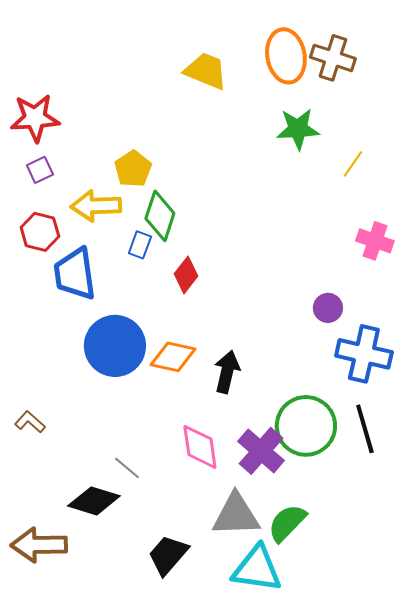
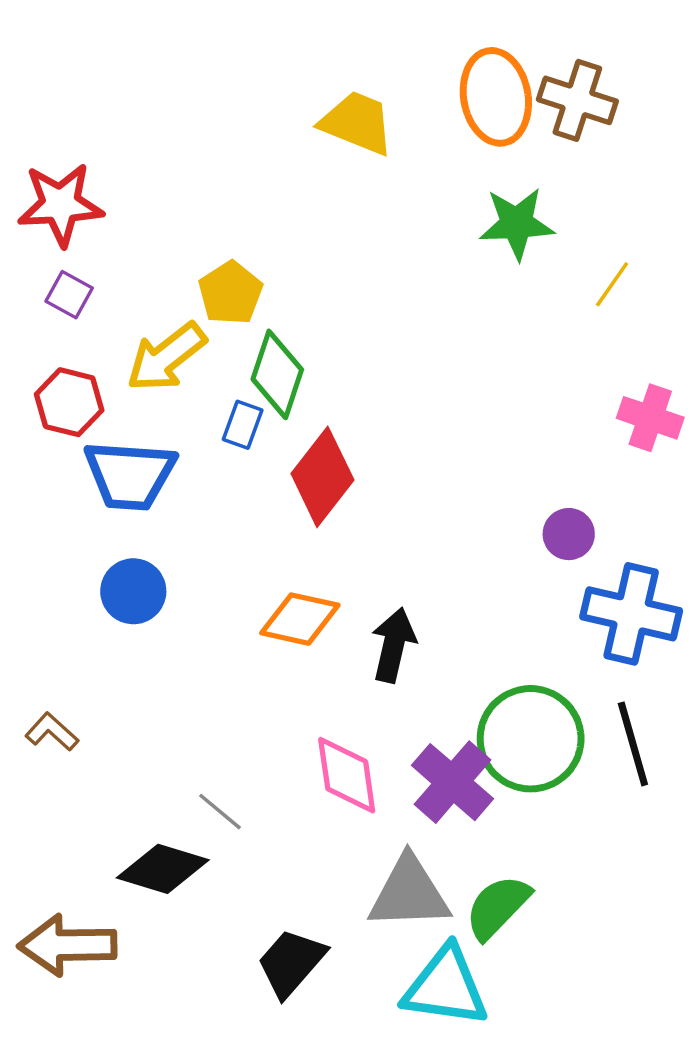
purple square: (40, 170) -> (69, 295), turned -36
yellow arrow: (96, 206) -> (166, 357), turned -36
blue trapezoid: (75, 274) -> (130, 475), turned -78
red diamond: (186, 275) -> (322, 477), size x1.5
blue circle: (115, 346) -> (133, 591), moved, size x0.6

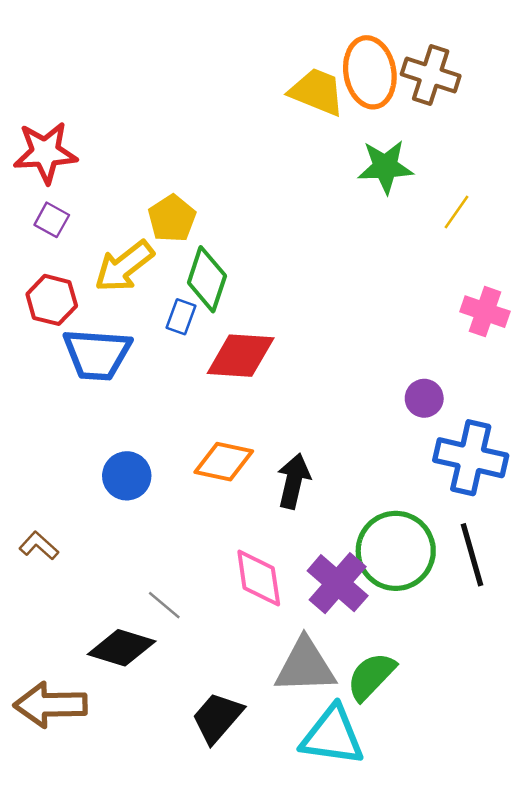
yellow trapezoid: (357, 123) -> (317, 92), moved
red diamond: (322, 477) -> (241, 356), turned 56
blue circle: (133, 591) -> (127, 476), moved

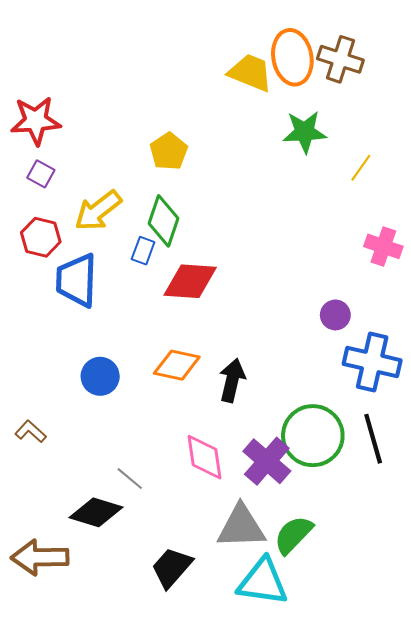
yellow pentagon: (172, 218) -> (169, 151), moved
blue trapezoid: (97, 354) -> (77, 280), turned 88

